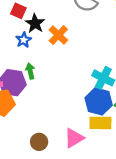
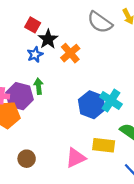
blue hexagon: (99, 101) -> (92, 105), moved
brown circle: (39, 142) -> (27, 159), moved

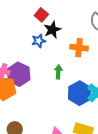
orange cross: (70, 53) -> (79, 48), moved, turned 36
green arrow: (39, 86) -> (58, 72), moved

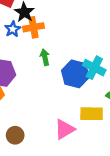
orange cross: (79, 48) -> (33, 27), moved

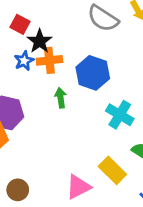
blue hexagon: (75, 74) -> (93, 73), moved
yellow rectangle: (92, 114) -> (112, 170), turned 40

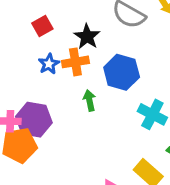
red square: (20, 24) -> (42, 26), turned 36
black star: (40, 41) -> (87, 37), moved

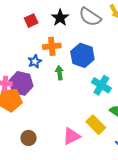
black star: (87, 37) -> (60, 18), moved
blue star: (49, 64) -> (35, 61), moved

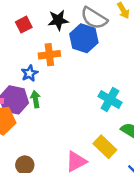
black star: (60, 18) -> (58, 20), turned 30
blue hexagon: (82, 55) -> (84, 38), moved
green arrow: (59, 73) -> (35, 99), moved

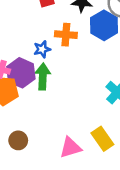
green arrow: (35, 99) -> (43, 76), size x1.5

